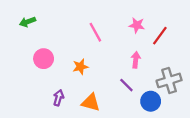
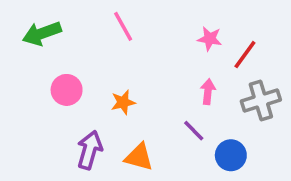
green arrow: (27, 22) -> (42, 33), size x1.5
pink line: (95, 32) -> (123, 26), moved
gray cross: (169, 80) -> (261, 101), moved
purple arrow: (59, 98) -> (90, 150), size x1.5

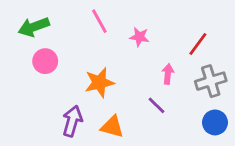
pink star: (210, 39) -> (139, 37), moved
pink circle: (67, 90) -> (45, 61), moved
orange star: (123, 102) -> (99, 83), size x1.5
blue circle: (231, 155) -> (215, 122), moved

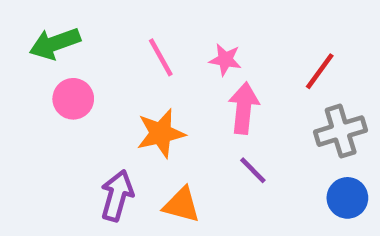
pink line: (99, 21) -> (161, 57), moved
pink arrow: (168, 74) -> (244, 108), moved, size x1.5

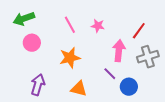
pink arrow: (244, 108) -> (119, 51), moved
purple arrow: (117, 196) -> (38, 85), moved
blue circle: (347, 198) -> (129, 87), moved

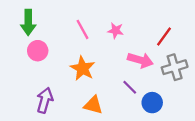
green arrow: (24, 19) -> (28, 22), turned -70
pink arrow: (119, 51) -> (140, 60), turned 100
orange star: (70, 58) -> (83, 68), turned -30

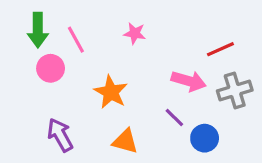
pink line: (83, 29) -> (76, 40), moved
pink star: (116, 31) -> (135, 33), moved
red line: (164, 37) -> (220, 49), turned 30
purple arrow: (45, 100) -> (60, 135), turned -45

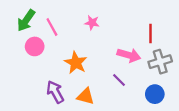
green arrow: (38, 30) -> (26, 21), turned 35
red line: (220, 49) -> (150, 33), turned -66
purple arrow: (60, 135) -> (55, 92), moved
blue circle: (205, 138) -> (155, 94), moved

